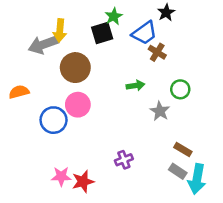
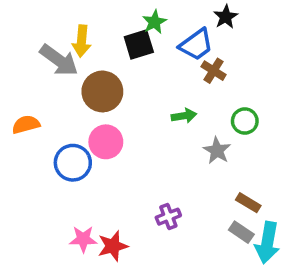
gray arrow: (43, 45) -> (59, 60), turned -124

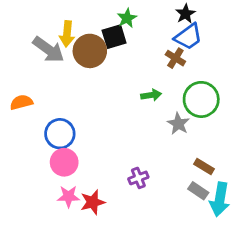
blue trapezoid: (196, 45) -> (188, 37), moved
brown circle: (102, 91) -> (90, 51), moved
green circle: (245, 121) -> (201, 99), size x1.6
pink circle: (106, 142) -> (64, 162), moved

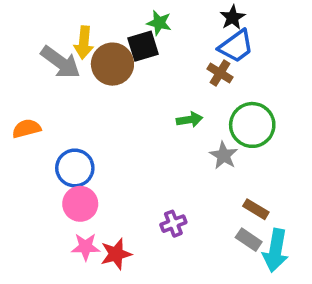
green star: (127, 18) -> (159, 23), turned -30

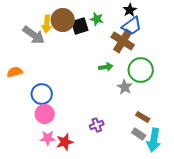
green star: (159, 23) -> (97, 19), moved
brown circle: (112, 64) -> (63, 20), moved
brown cross: (220, 73) -> (123, 41), size x1.6

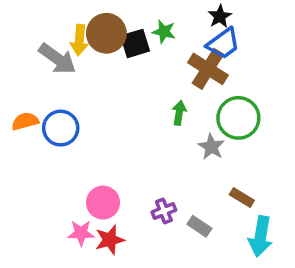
green arrow: (106, 67) -> (179, 113), turned -72
blue circle: (42, 94) -> (61, 128), moved
pink circle: (45, 114) -> (103, 203), moved
gray rectangle: (139, 134) -> (199, 226), moved

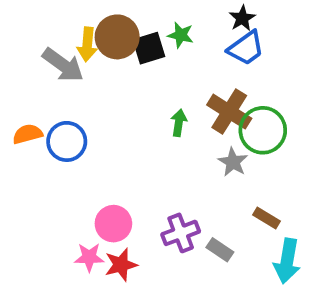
brown cross: (208, 69) -> (229, 112), moved
green arrow: (179, 113) -> (179, 123), moved
purple cross: (164, 211) -> (181, 233), size x1.4

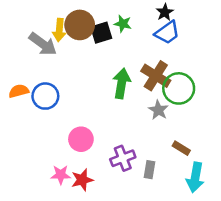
green arrow: (179, 123) -> (122, 83), size x1.6
pink circle: (113, 224) -> (81, 139), moved
gray rectangle: (220, 250) -> (149, 170), turned 66

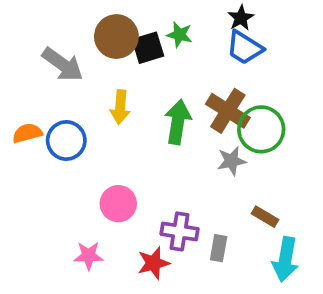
yellow arrow: (59, 30) -> (120, 107), moved
blue trapezoid: (167, 33) -> (245, 48), turned 68
gray star: (158, 110) -> (232, 161), turned 30
purple cross: (123, 158) -> (180, 231), turned 30
red star: (82, 180) -> (154, 263), moved

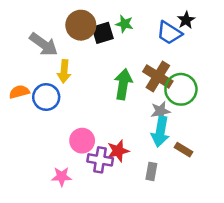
black star: (241, 18) -> (186, 20), moved
yellow arrow: (120, 107) -> (64, 71), moved
purple cross: (180, 231) -> (100, 160), moved
cyan arrow: (285, 259) -> (160, 132), moved
red star: (154, 263) -> (118, 151), moved

